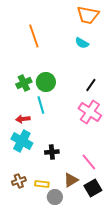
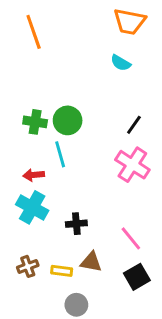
orange line: (34, 36) -> (34, 32), moved
green cross: (24, 83) -> (35, 122), turned 35
brown triangle: (71, 180) -> (91, 262), moved, turned 42
gray circle: (55, 197) -> (76, 305), moved

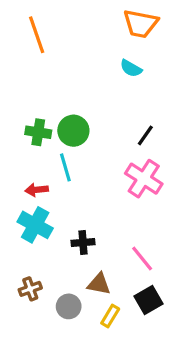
yellow rectangle: (62, 271) -> (110, 316), moved, turned -66
gray circle: (76, 305) -> (69, 306), moved

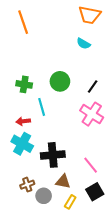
green circle: (73, 131) -> (60, 81), moved
black cross: (83, 243) -> (53, 155), size x1.6
brown cross: (30, 289) -> (27, 185), moved

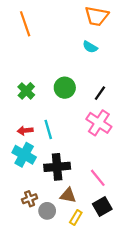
green cross: (24, 84) -> (26, 91), turned 35
cyan line: (42, 107) -> (48, 129), moved

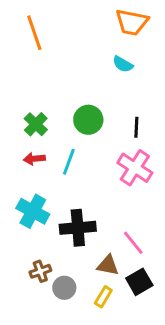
black line: (100, 93) -> (136, 127), turned -32
cyan line: (48, 129) -> (69, 162), moved, turned 36
red arrow: (25, 131) -> (34, 159), moved
brown triangle: (68, 195) -> (108, 265), moved

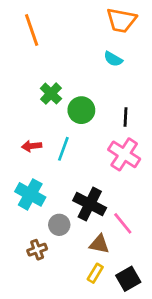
green cross: (36, 124) -> (51, 94), moved
black cross: (78, 228) -> (90, 204), moved, turned 32
black square: (139, 282) -> (128, 279), moved
gray circle: (64, 288) -> (59, 225), moved

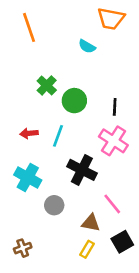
cyan semicircle: (113, 59) -> (87, 46), moved
black cross: (90, 204) -> (82, 170), moved
brown cross: (37, 250) -> (23, 248), moved
black square: (128, 279) -> (122, 242), moved

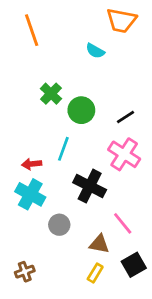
black line: (115, 107) -> (126, 117), turned 54
red arrow: (29, 133) -> (32, 164), moved

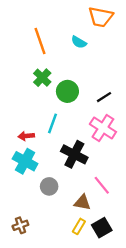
orange line: (32, 30) -> (40, 41), moved
black square: (134, 265) -> (102, 228), moved

